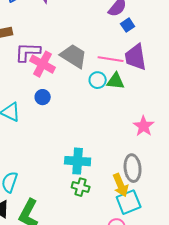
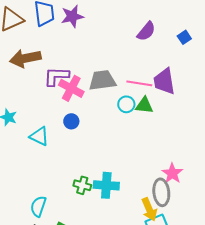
blue square: (128, 25) -> (184, 37), moved
gray trapezoid: (74, 56) -> (102, 80), turned -40
pink star: (144, 126) -> (172, 173), moved
green cross: (81, 187) -> (82, 185), moved

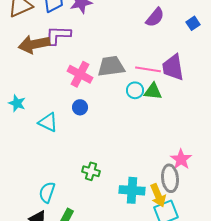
purple L-shape: (56, 76) -> (58, 35), moved
cyan cross: (106, 185) -> (132, 190), moved

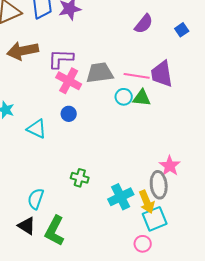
purple L-shape: (58, 35) -> (61, 59), moved
cyan cross: (132, 190) -> (121, 197), turned -30

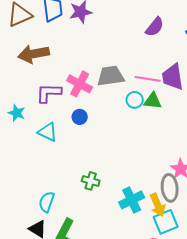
purple L-shape: (61, 59) -> (49, 93), moved

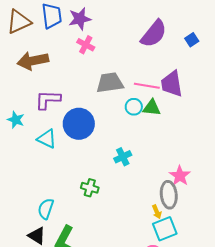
purple semicircle: (155, 27) -> (154, 34), size x1.4
pink cross: (80, 84) -> (86, 45), moved, size x0.7
blue circle: (80, 117) -> (79, 124), size x2.0
cyan cross: (132, 200) -> (123, 157), moved, size x0.7
yellow arrow: (158, 205) -> (157, 212), size x0.6

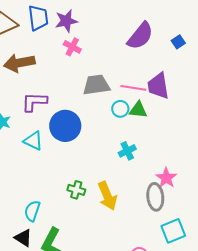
cyan cross: (123, 157) -> (127, 151), moved
yellow arrow: (157, 212) -> (107, 196), moved, size x2.0
cyan square: (165, 229) -> (173, 231), moved

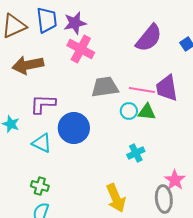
pink cross: (72, 47) -> (81, 49), size x1.5
green cross: (76, 190) -> (40, 186), moved

